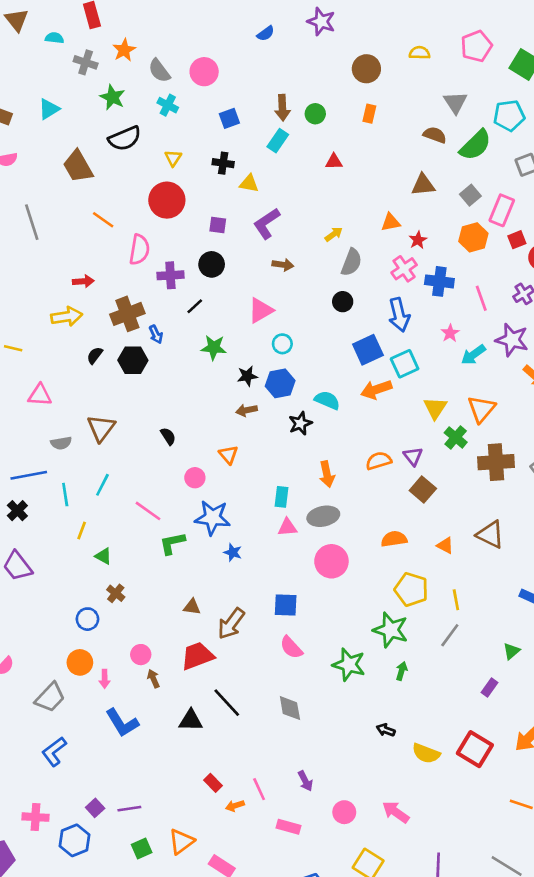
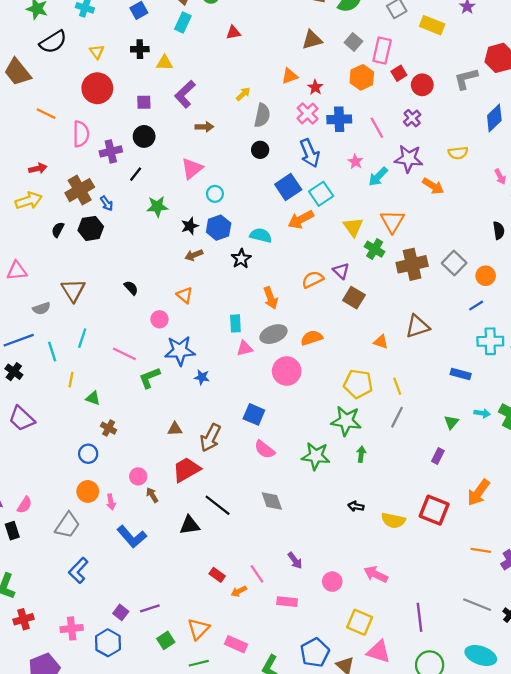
brown triangle: (490, 535) -> (417, 326), turned -35
orange semicircle: (394, 539) -> (312, 338), moved
blue square: (286, 605) -> (254, 414), turned 30

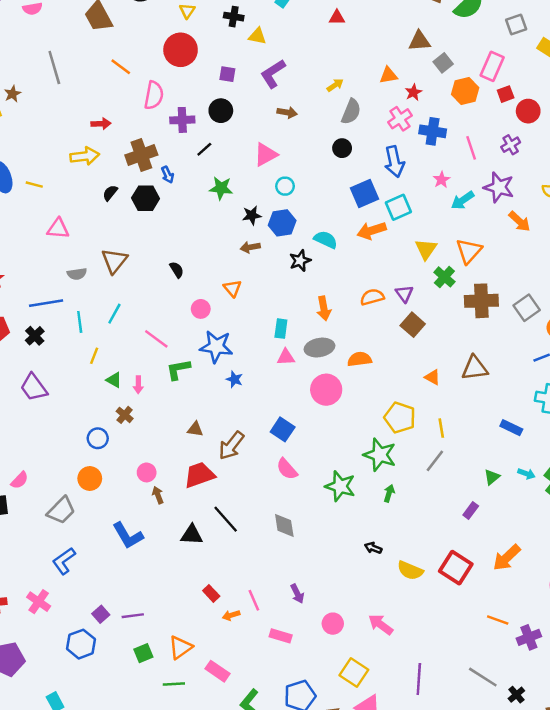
gray square: (353, 42) -> (443, 63), moved
pink arrow: (111, 502) -> (138, 385), moved
pink cross: (72, 628) -> (39, 602), moved, turned 30

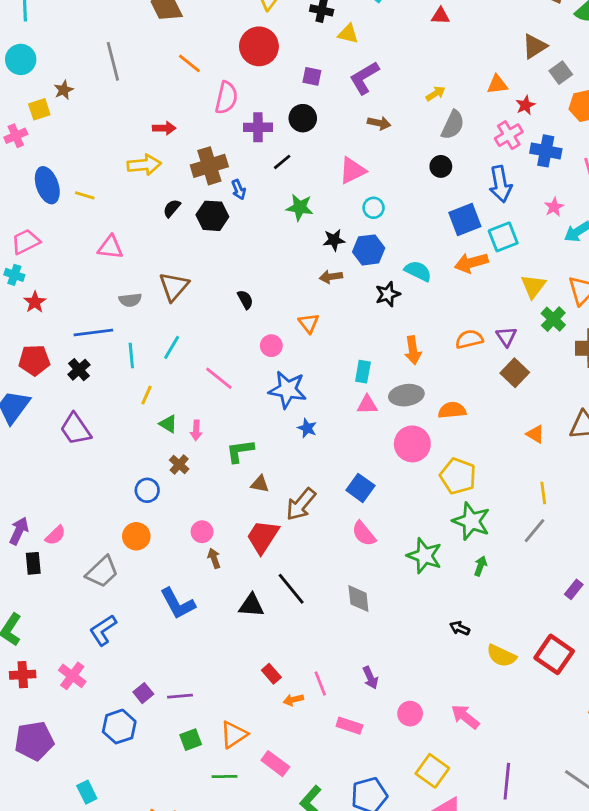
brown triangle: (419, 41) -> (535, 46), turned -30
green L-shape: (178, 369) -> (240, 451), moved
yellow pentagon: (400, 418) -> (458, 476), moved
red trapezoid: (199, 475) -> (263, 537), turned -40

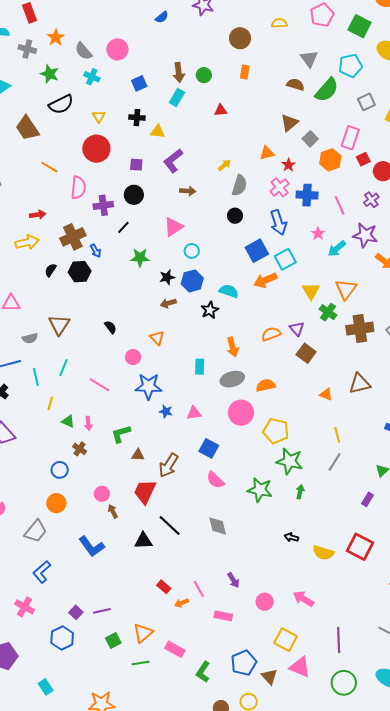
pink triangle: (367, 405) -> (194, 413), moved

